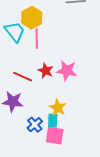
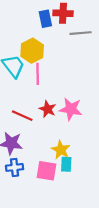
cyan rectangle: (53, 121) -> (66, 164), moved
blue cross: (35, 125) -> (15, 167), moved, turned 35
pink square: (55, 136) -> (46, 171), moved

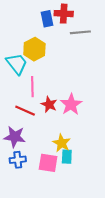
pink line: (38, 74) -> (32, 87), moved
pink star: (71, 109) -> (71, 104), turned 30

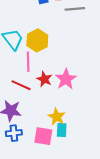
yellow hexagon: (34, 49) -> (37, 40), moved

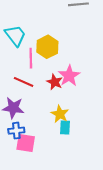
yellow hexagon: (37, 40) -> (47, 47), moved
red star: (44, 79) -> (55, 82), moved
pink square: (43, 136) -> (26, 143), moved

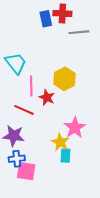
yellow hexagon: (47, 47) -> (64, 79), moved
pink star: (69, 76) -> (75, 128), moved
red star: (55, 82) -> (47, 97), moved

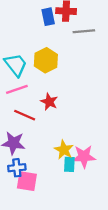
yellow hexagon: (64, 79) -> (46, 60), moved
pink line: (31, 86) -> (17, 89), moved, turned 72
pink star: (75, 128) -> (84, 157), moved, turned 30

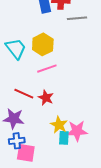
pink line: (17, 89) -> (47, 69), moved
red star: (49, 102) -> (46, 98), moved

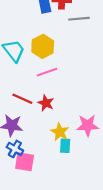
pink star: (77, 131) -> (88, 125), moved
blue cross: (17, 141) -> (15, 149), turned 35

